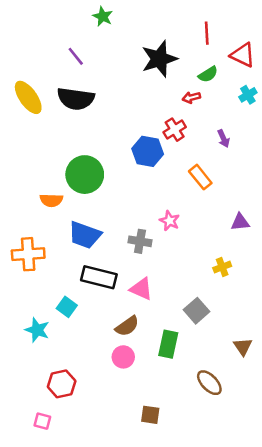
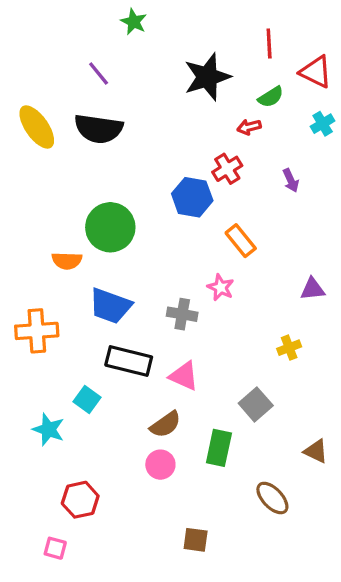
orange rectangle: (200, 177) -> (241, 241), moved
brown triangle: (243, 347) -> (316, 451), turned -30

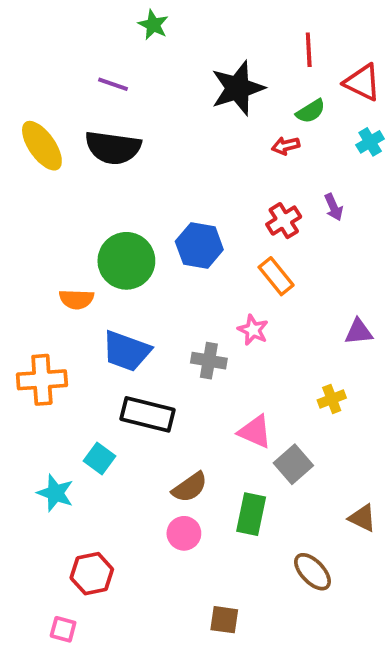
purple line: (99, 74) -> (113, 84), turned -32
red cross: (227, 169) -> (284, 221), moved
blue hexagon: (192, 197) -> (199, 245), moved
pink triangle: (184, 376) -> (255, 432), moved

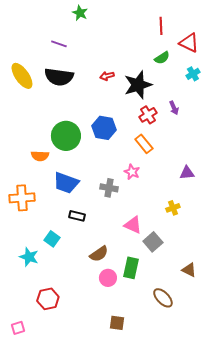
black star: (238, 88) -> (138, 85), moved
red arrow: (286, 146) -> (107, 76), moved
black rectangle: (147, 414) -> (77, 216), size x0.6
pink circle: (184, 533) -> (108, 278), moved
pink square: (63, 629) -> (18, 328), moved, turned -32

